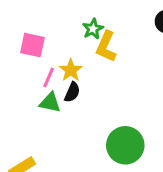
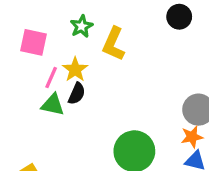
green star: (93, 29) -> (82, 26), moved

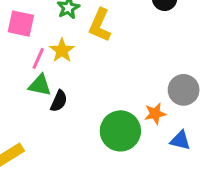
black semicircle: (77, 94) -> (59, 101), moved
orange star: (192, 137) -> (155, 114), moved

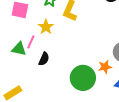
pink line: (38, 58) -> (31, 42), moved
green triangle: (40, 85) -> (19, 49), moved

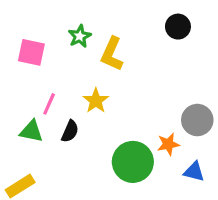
yellow star: (46, 27) -> (96, 101), moved
green triangle: (19, 49) -> (31, 131), moved

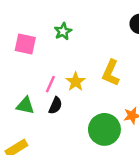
yellow L-shape: (112, 54) -> (111, 73), moved
pink line: (49, 104) -> (50, 84), moved

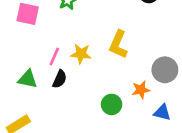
yellow star: (76, 82) -> (81, 54), turned -30
green circle: (104, 129) -> (112, 104), size x0.6

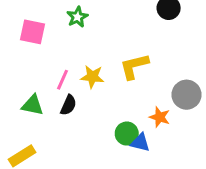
yellow L-shape: (118, 44) -> (134, 66), turned 52
orange star: (141, 90) -> (160, 117), turned 30
blue triangle: (162, 112) -> (140, 142), moved

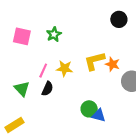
green star: (77, 17) -> (54, 34), moved
green triangle: (33, 105) -> (22, 89), turned 35
orange star: (160, 117) -> (113, 64), moved

